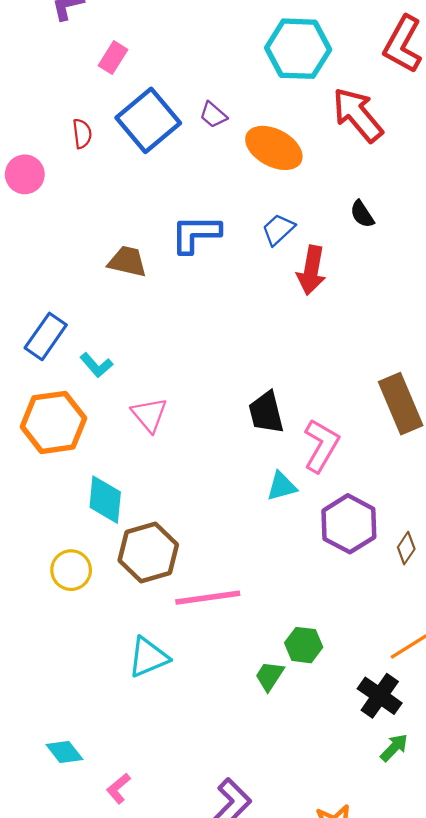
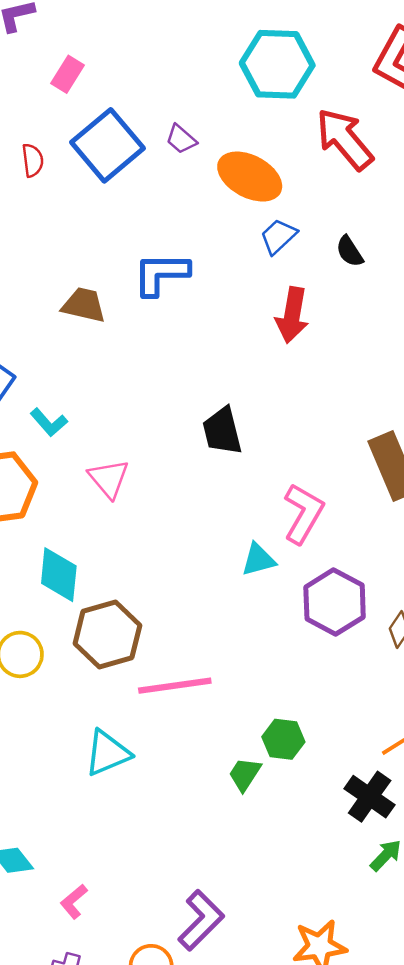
blue trapezoid: (278, 230) -> (278, 236), moved
black trapezoid: (266, 412) -> (222, 431), moved

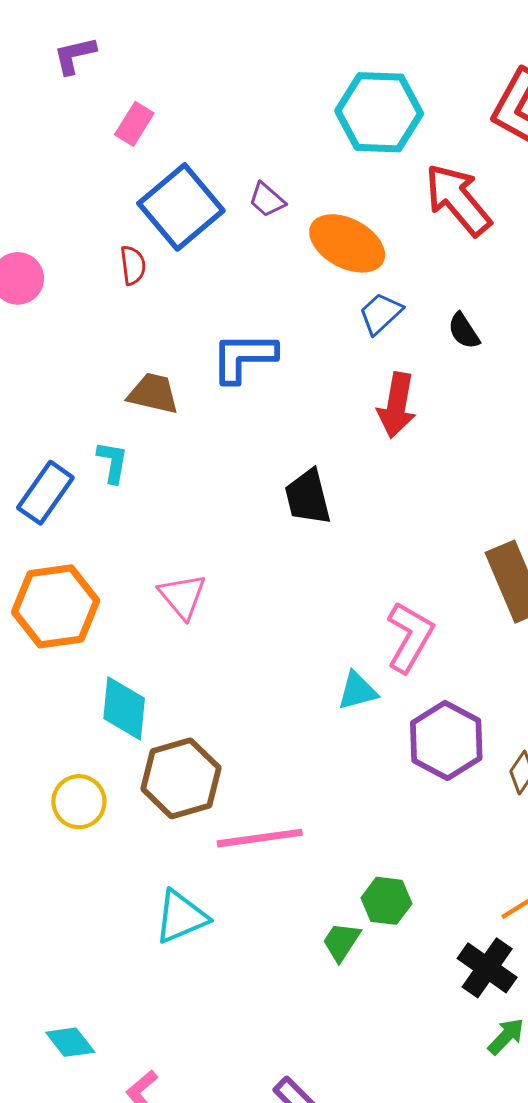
red semicircle: (33, 160) -> (133, 265), moved
cyan L-shape: (49, 422) -> (112, 462), moved, turned -129
black trapezoid: (222, 431) -> (308, 497), moved

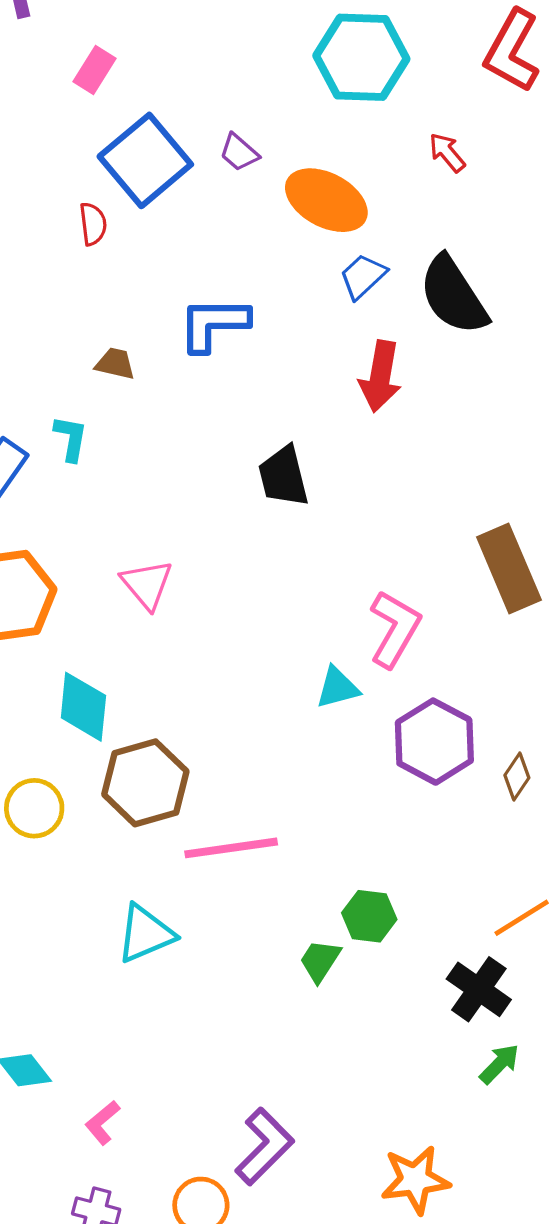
red arrow: (458, 200) -> (447, 152), size x0.5
black semicircle: (464, 331) -> (453, 295), size x2.0
brown trapezoid: (153, 394) -> (115, 364), size x0.7

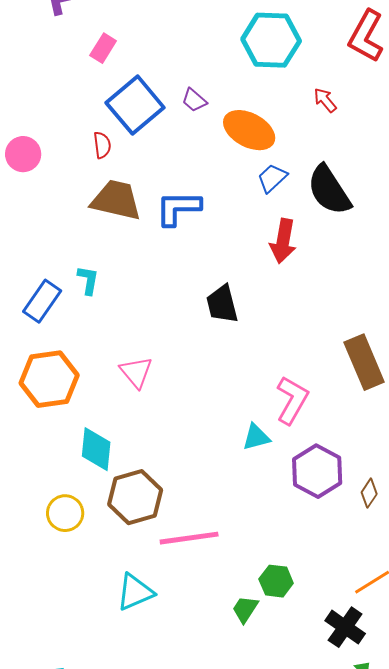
brown trapezoid: (115, 364) -> (116, 200), moved, size x2.0

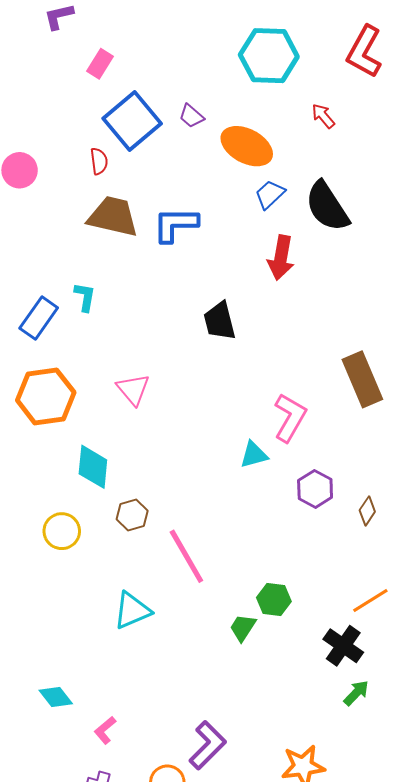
purple hexagon: (317, 471) -> (315, 489), size x0.7
brown hexagon: (135, 497) -> (132, 515), size x0.6
pink line: (189, 538) -> (186, 556), turned 68

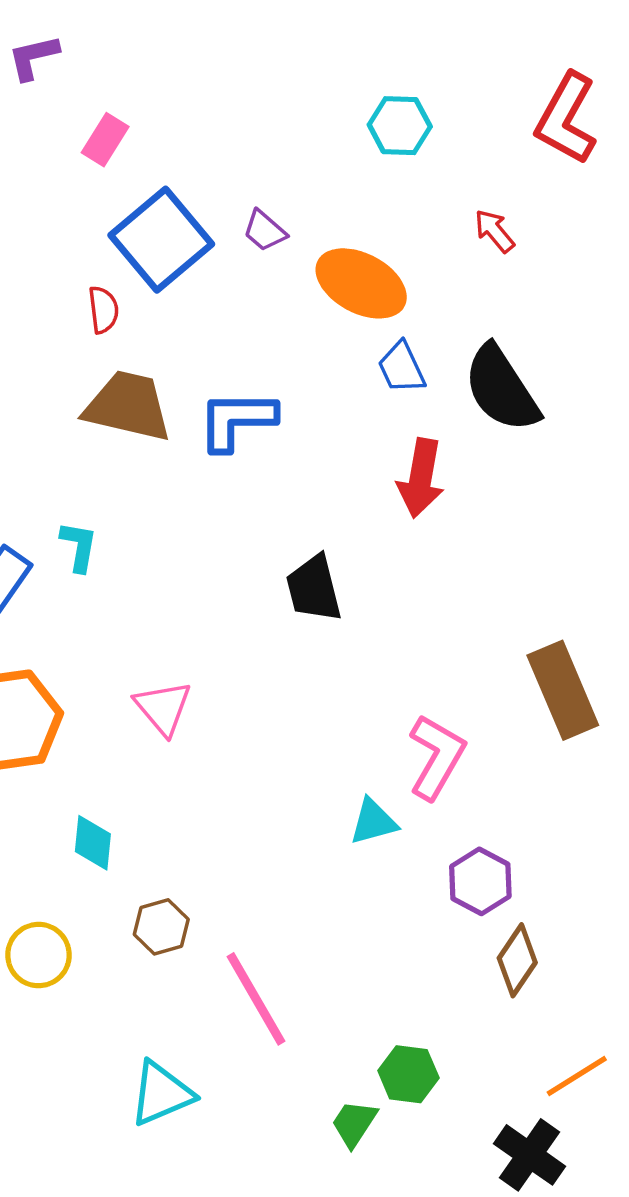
cyan hexagon: (269, 56) -> (400, 126), size x0.6
blue trapezoid: (270, 194) -> (401, 368), turned -72
cyan diamond: (93, 467) -> (93, 843), size x0.7
brown diamond: (367, 511) -> (517, 960), moved, size x1.4

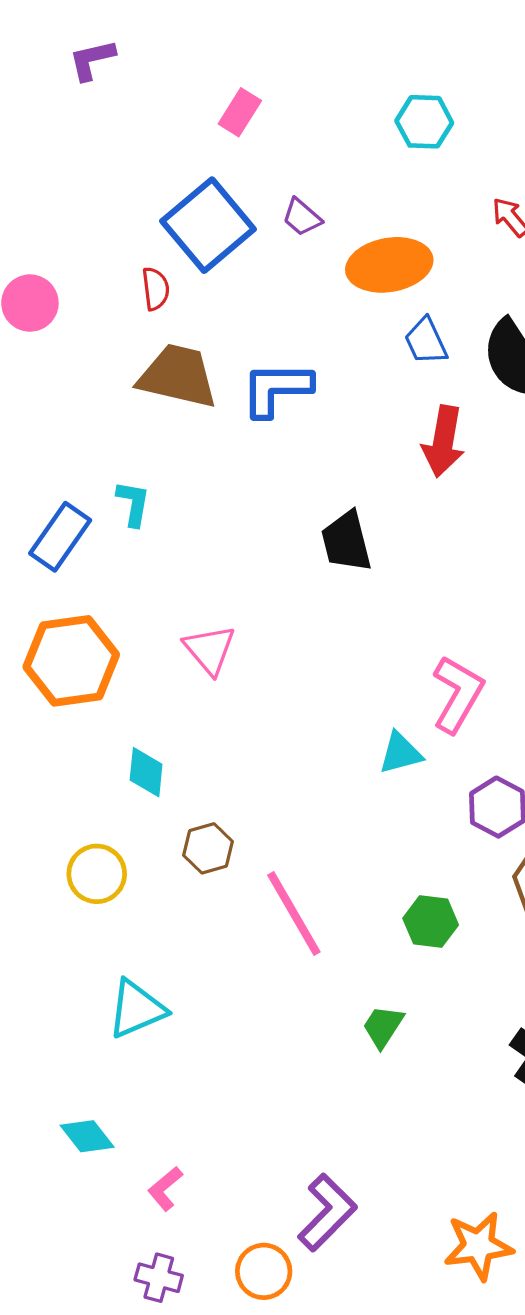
pink rectangle: (105, 140) -> (240, 112), moved
orange ellipse: (361, 283) -> (389, 265), turned -38
green hexagon: (408, 1074) -> (431, 922), moved
cyan triangle: (161, 1094) -> (136, 1009), moved

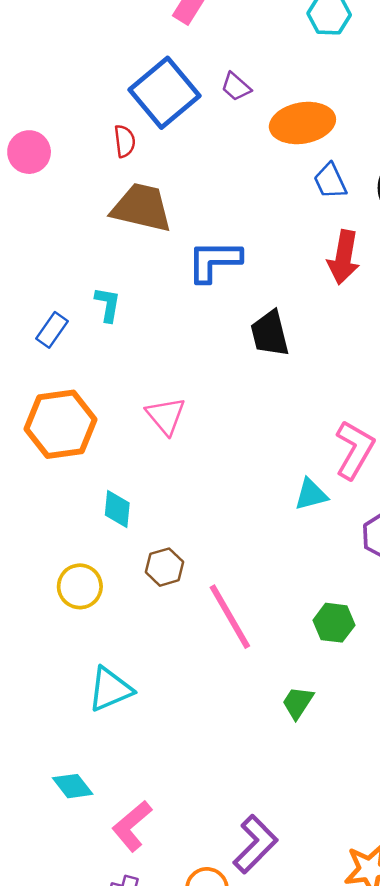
blue L-shape: (276, 389) -> (214, 261), moved
blue rectangle: (60, 537) -> (52, 330), size x0.7
pink L-shape: (165, 1189) -> (132, 826), size x1.5

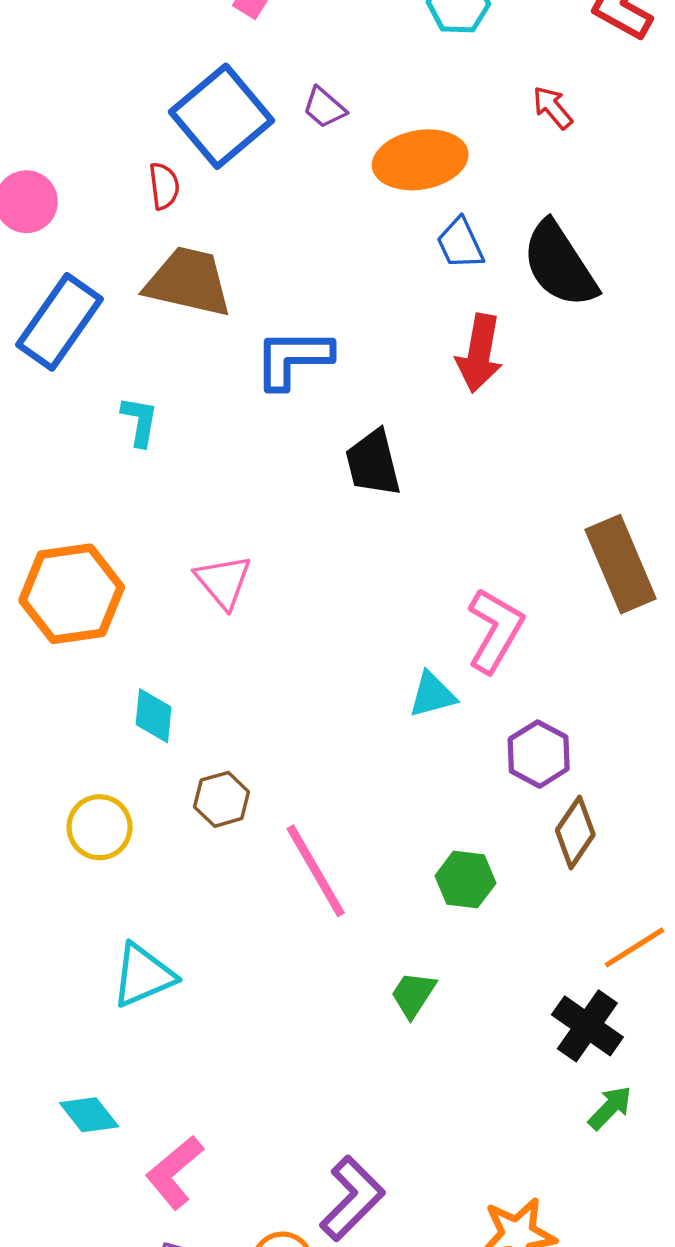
blue rectangle: (52, 330) -> (59, 322), moved, size x1.8

